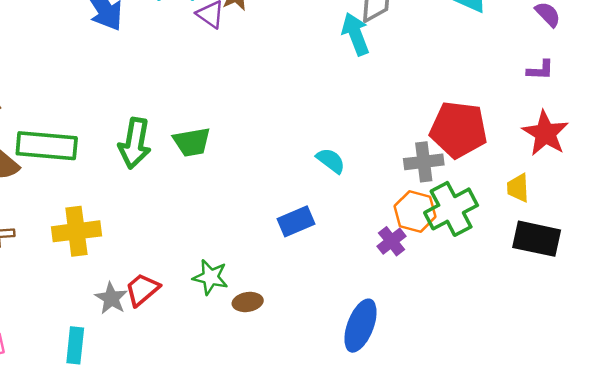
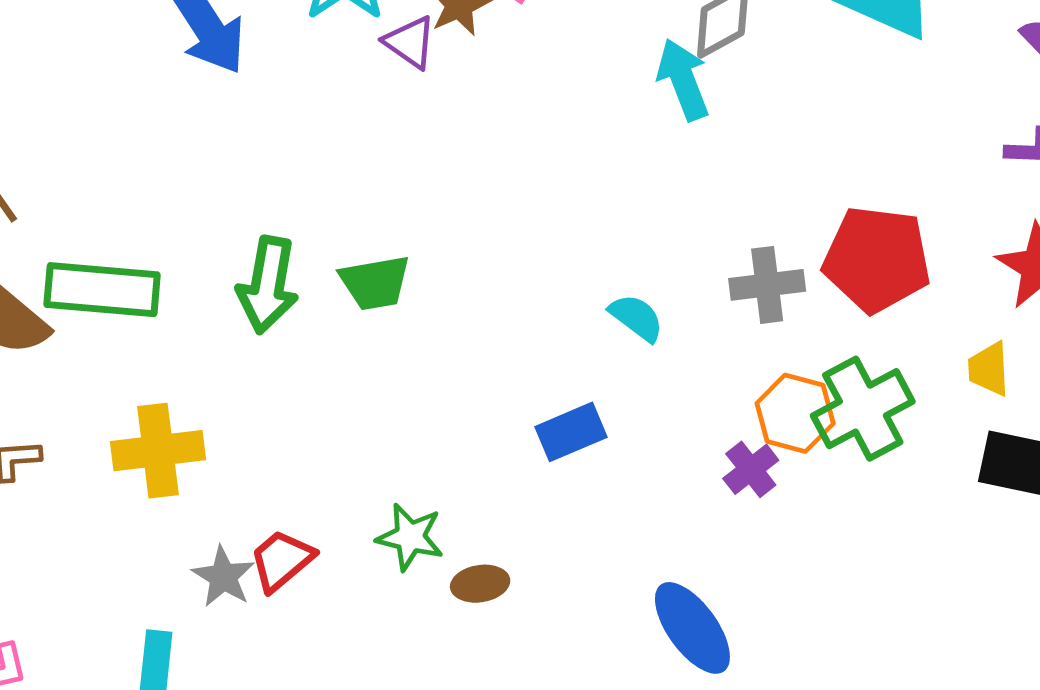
gray cross: (424, 162) -> (767, 285), moved
blue ellipse: (360, 326) -> (692, 628), turned -57

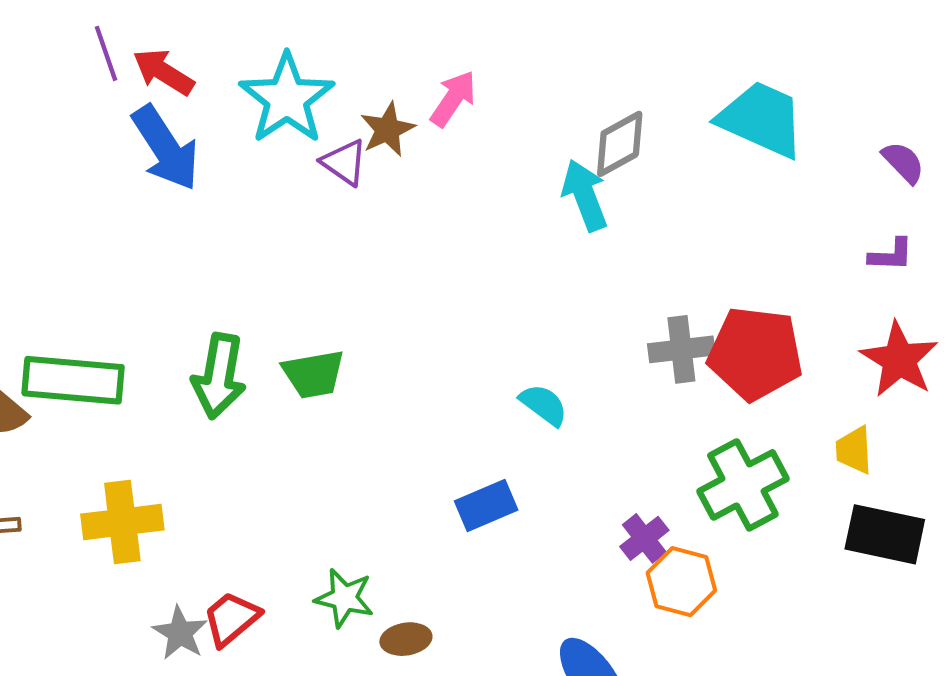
gray cross: (767, 285) -> (681, 349), moved
orange hexagon: (795, 413) -> (681, 582), moved

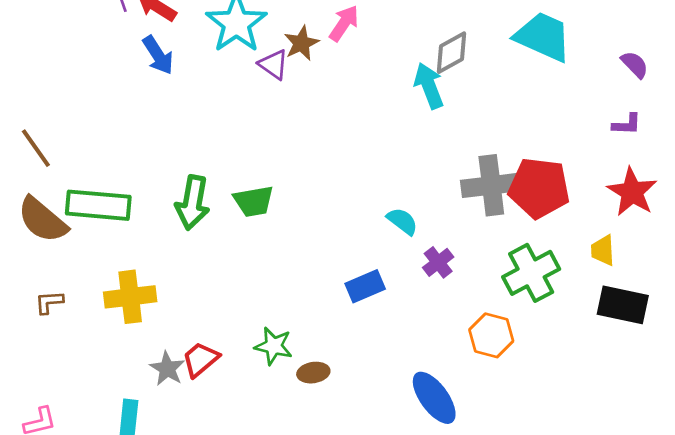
blue arrow: (166, 148) -> (158, 55), size x0.7
gray cross: (681, 349) -> (491, 185), size x1.4
purple cross: (644, 538) -> (438, 262), moved

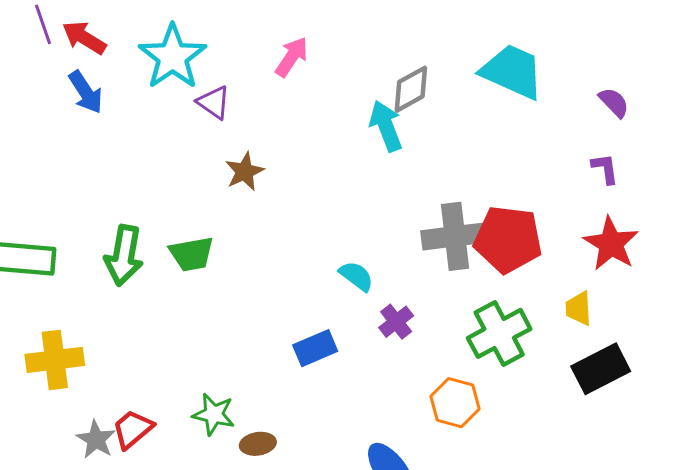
brown star: (301, 43) -> (245, 172), moved
purple L-shape: (627, 124) -> (605, 169), turned -100
black rectangle: (623, 305) -> (601, 369), turned -39

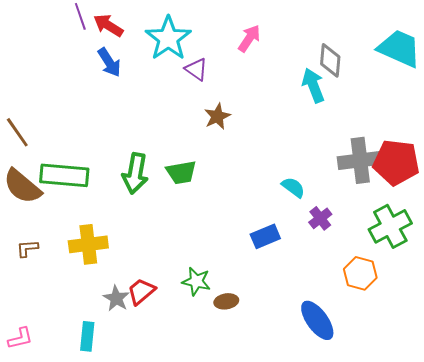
gray diamond: (411, 89) -> (330, 60), turned -56

